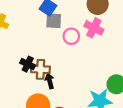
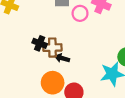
black arrow: (50, 81) -> (62, 58), turned -56

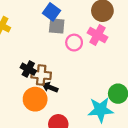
orange circle: (53, 83) -> (35, 99), moved

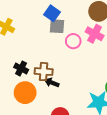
black cross: (28, 69) -> (21, 68), moved
orange circle: (35, 99) -> (25, 93), moved

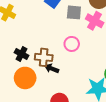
gray square: (57, 26) -> (74, 12), moved
pink circle: (73, 41) -> (72, 44), moved

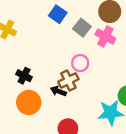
gray square: (74, 12) -> (82, 28), turned 35
brown cross: (44, 57) -> (68, 80), moved, turned -30

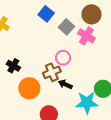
black arrow: (58, 91) -> (65, 84), moved
orange circle: (29, 102) -> (29, 88), moved

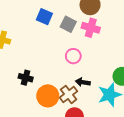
brown cross: (52, 72) -> (69, 94), moved

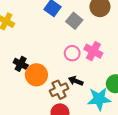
pink cross: (91, 28) -> (93, 51), moved
orange circle: (48, 96) -> (36, 75), moved

